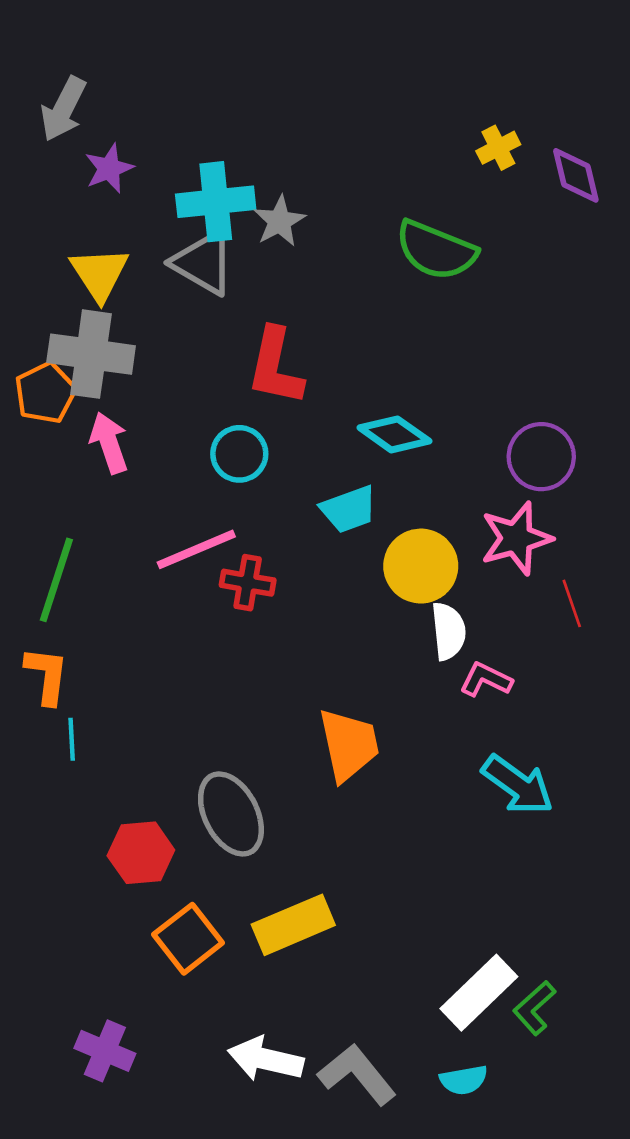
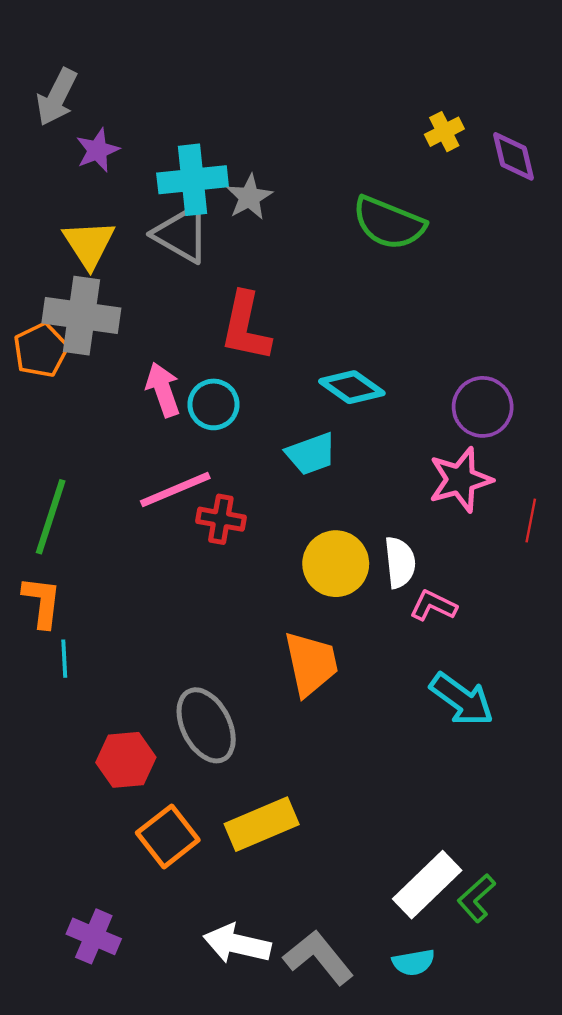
pink arrow: (109, 443) -> (163, 390), moved
yellow circle: (421, 566) -> (336, 564), moved
red line: (572, 603) -> (531, 520), moved, turned 30

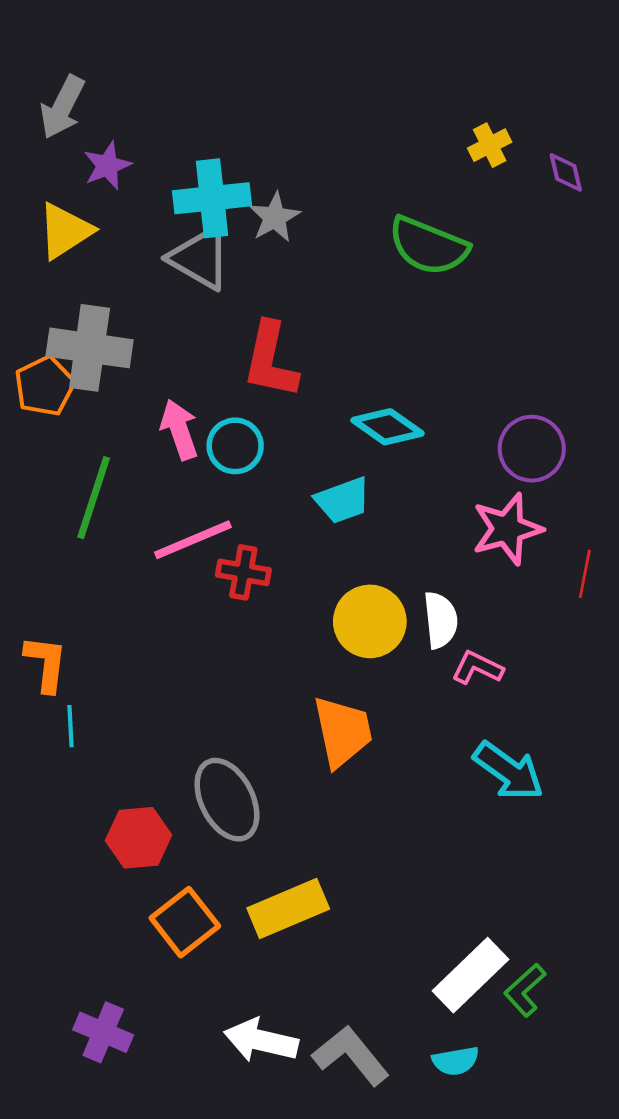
purple diamond: (513, 156) -> (566, 172), size x0.7
yellow triangle: (89, 244) -> (65, 231), moved, turned 30
green line: (51, 517) -> (94, 498), moved

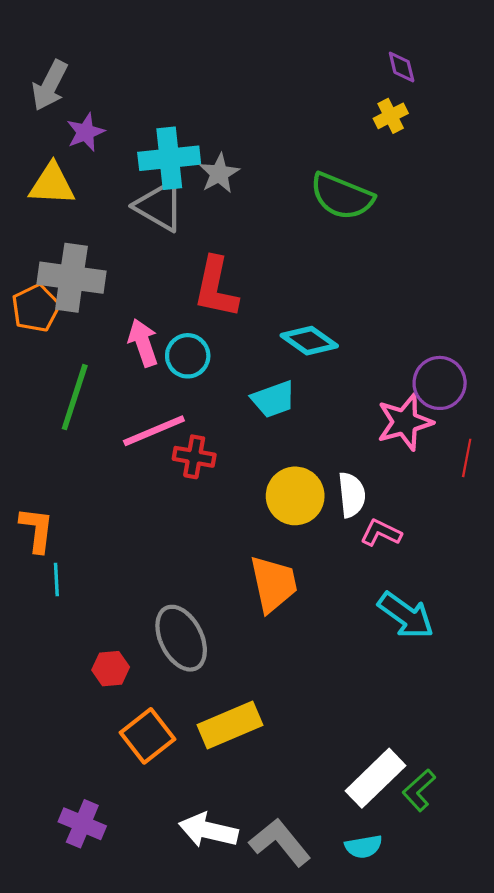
purple diamond: (566, 172) -> (402, 67), moved
yellow triangle: (65, 231) -> (52, 184), turned 36
purple circle: (532, 449) -> (440, 383), moved
red hexagon: (139, 838) -> (111, 669), size x0.7

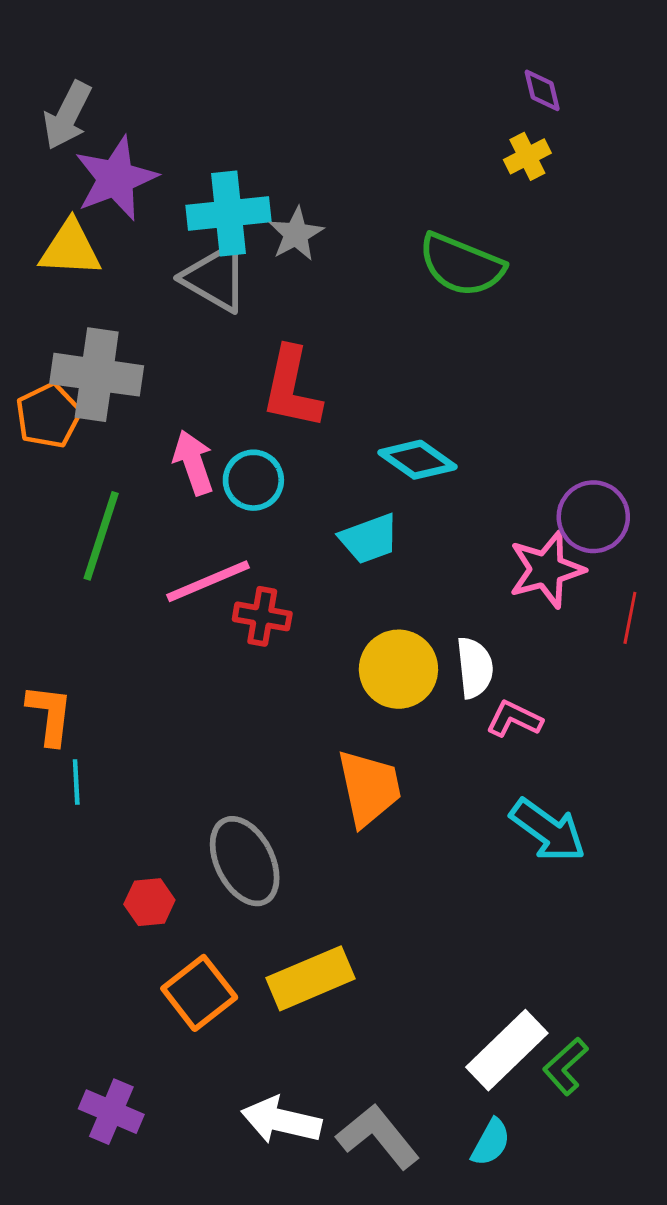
purple star: (86, 132) -> (116, 178), size x1.6
cyan semicircle: (364, 847) -> (491, 1142), turned -51

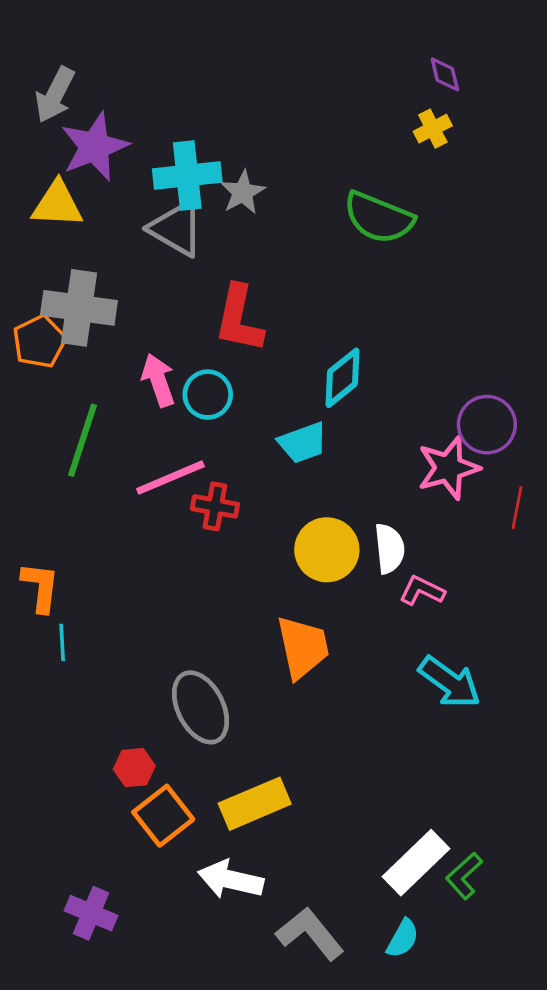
cyan diamond: (418, 460) -> (343, 378), turned -74
red hexagon: (149, 902) -> (134, 768), moved
white arrow: (281, 1120) -> (231, 879), moved

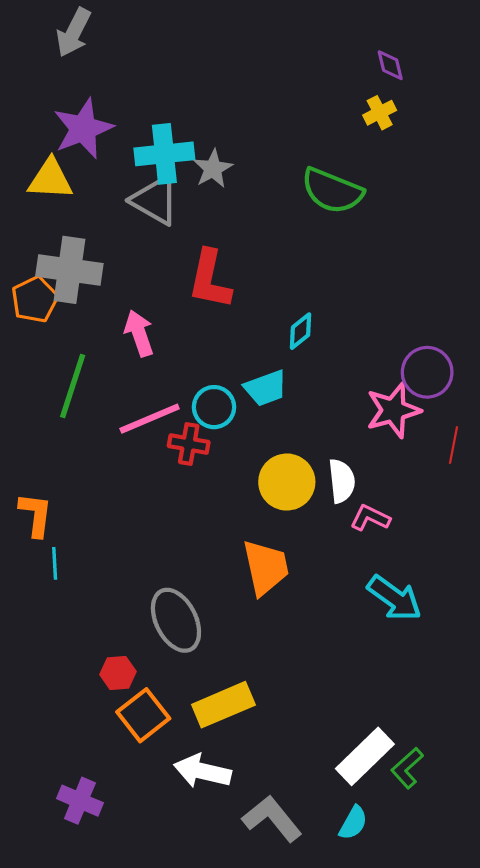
gray arrow: (55, 95) -> (74, 32), moved
cyan diamond: (343, 378) -> (301, 331), size x0.7
cyan circle: (208, 395) -> (214, 407), moved

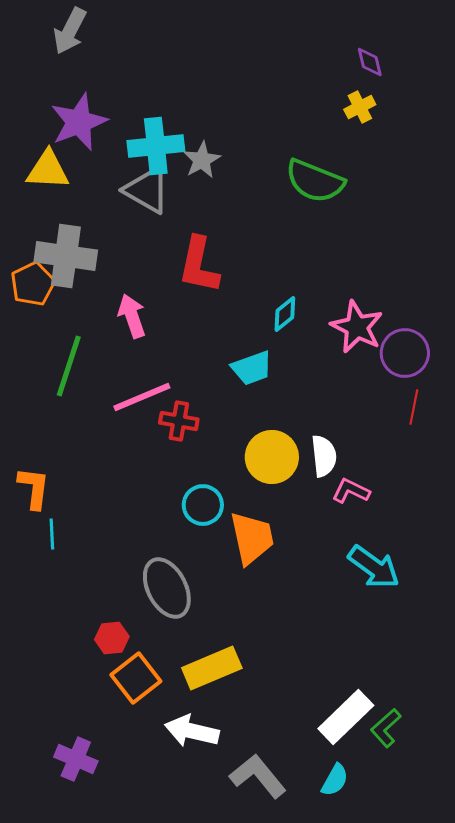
cyan circle: (214, 407) -> (203, 505), moved
pink star: (393, 410) -> (357, 327), moved, turned -30
red line: (454, 445) -> (414, 407), moved

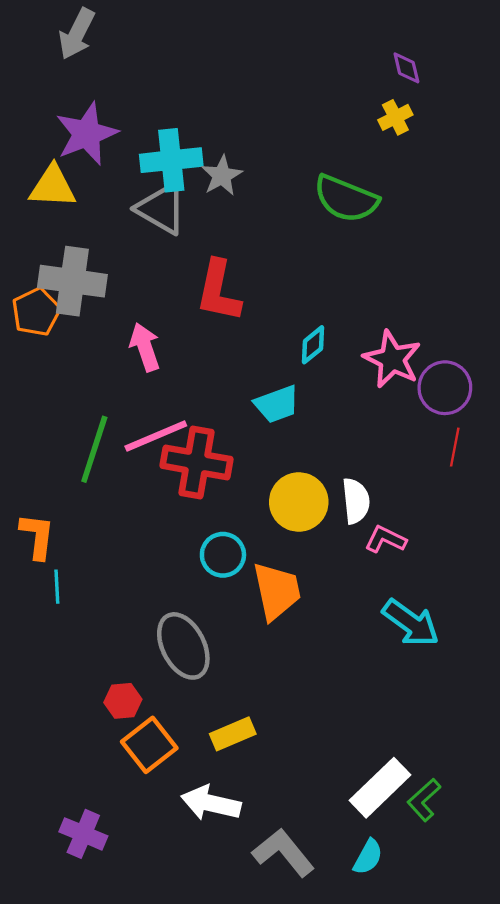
green line: (69, 366) -> (94, 449), moved
red cross: (179, 421) -> (197, 462), size x1.6
yellow rectangle: (212, 668) -> (233, 734), size x0.7

